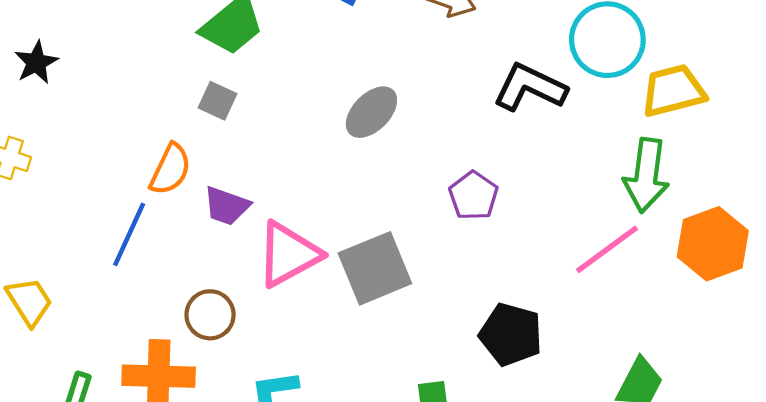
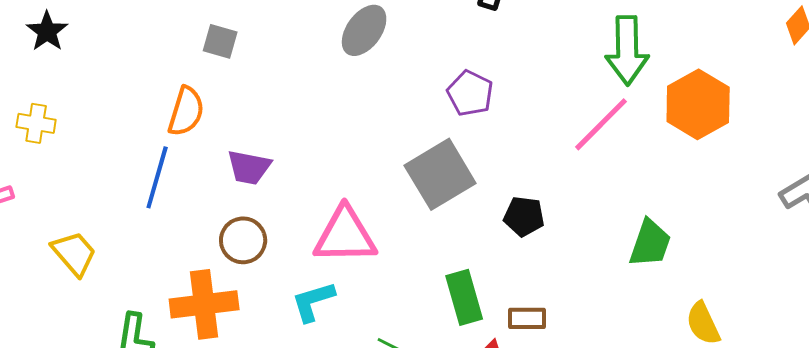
purple trapezoid: (226, 206) -> (249, 167), moved
pink triangle: (288, 254) -> (345, 235), moved, turned 36
gray square: (375, 268) -> (440, 174), moved
black pentagon: (511, 334) -> (524, 216), size x0.7

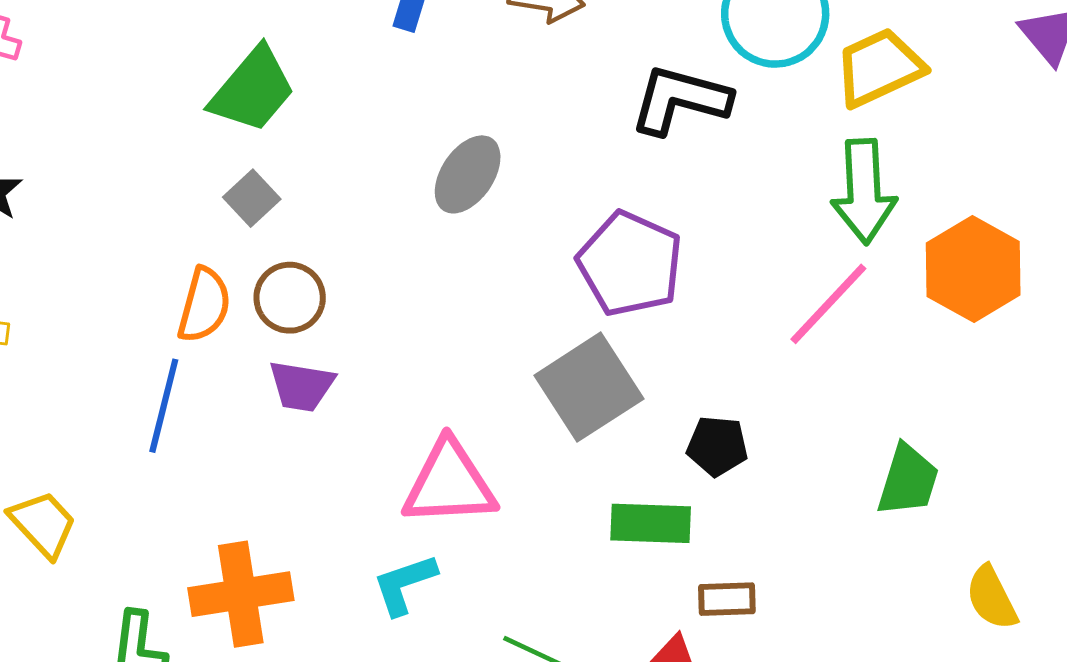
gray square: (220, 41) -> (252, 198), turned 33
purple pentagon: (470, 93) -> (630, 264), size x1.5
brown circle: (243, 240) -> (290, 298), moved
green rectangle: (464, 297) -> (651, 523), moved, turned -70

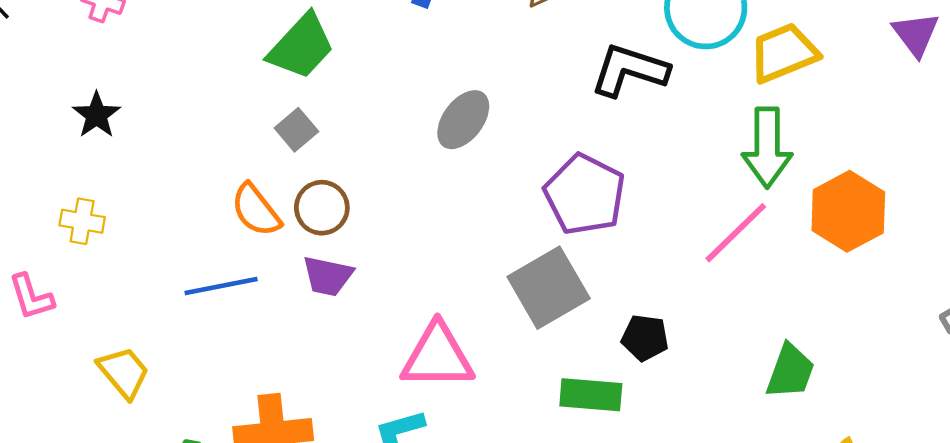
orange semicircle: (204, 305) -> (256, 210), turned 124
blue line: (164, 406) -> (221, 286), turned 62

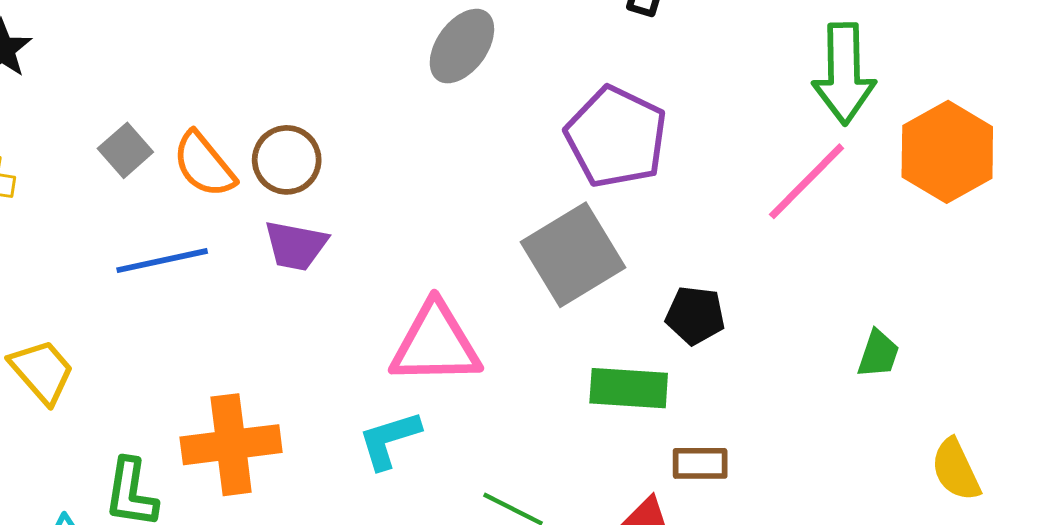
gray square: (296, 130) -> (125, 150), moved
green trapezoid: (790, 371) -> (878, 354), size x0.7

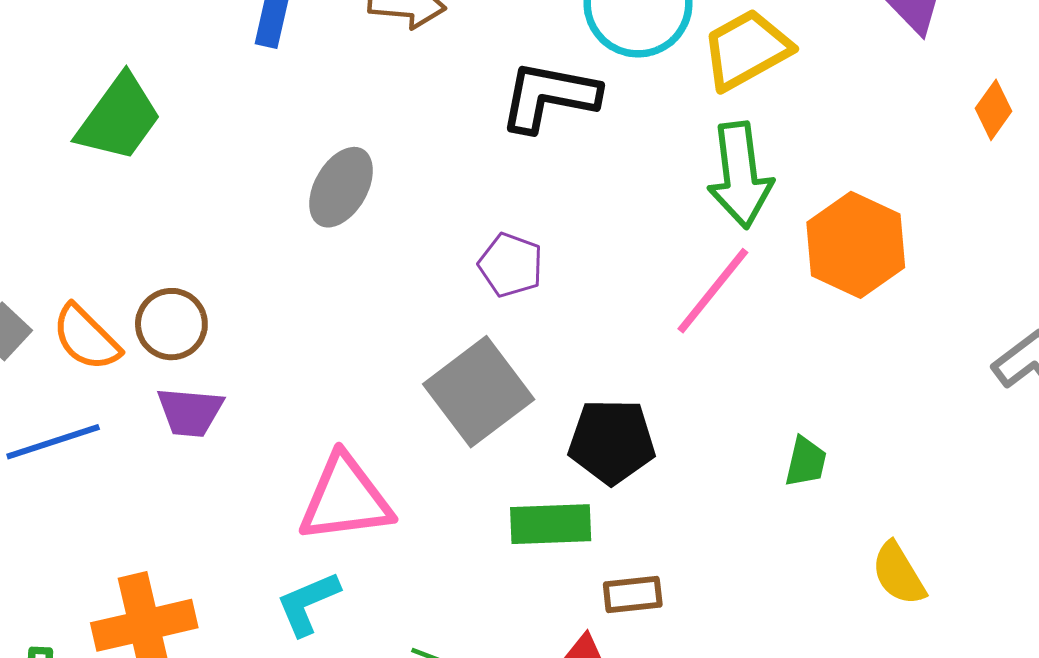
purple pentagon: (616, 137) -> (511, 265), size x0.6
black pentagon: (695, 315) -> (612, 441), size x1.4

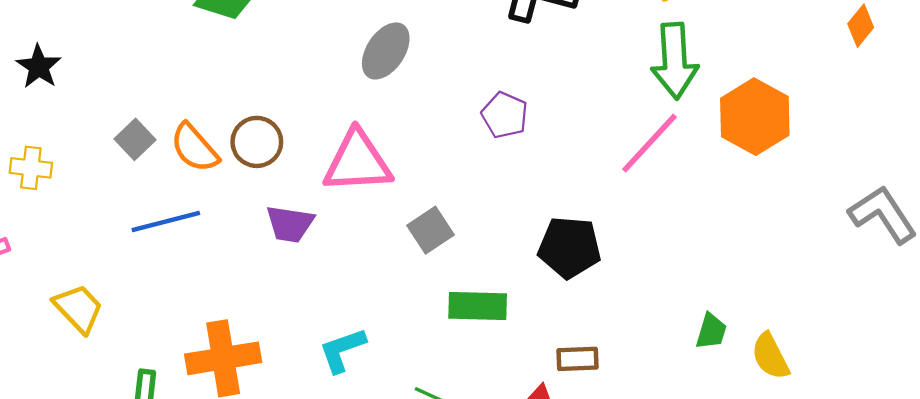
gray square: (479, 392) -> (431, 230), moved, size x0.6
purple trapezoid: (190, 412) -> (290, 224), moved
green trapezoid: (806, 462) -> (711, 331), moved
pink triangle: (345, 499) -> (357, 162), moved
green rectangle: (551, 524) -> (478, 306), moved

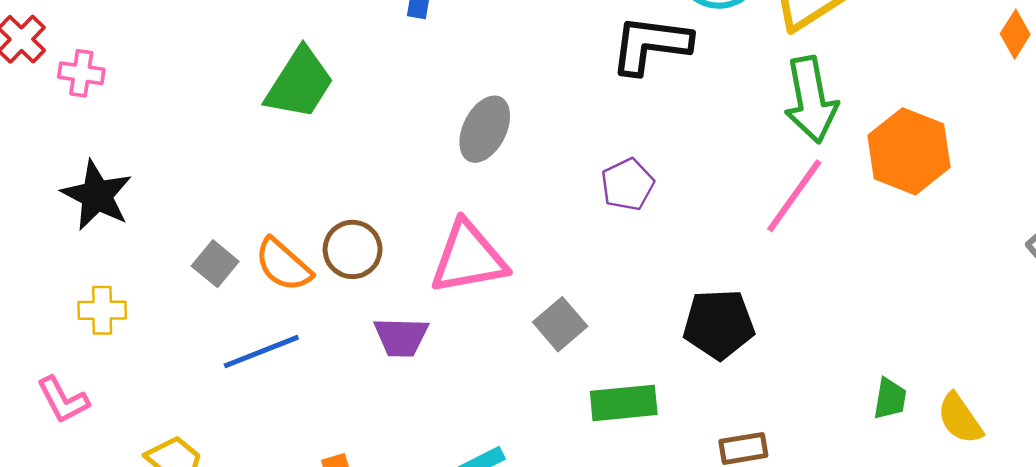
black star: (39, 67) -> (97, 195), size x1.4
purple pentagon: (505, 115) -> (627, 185), turned 30

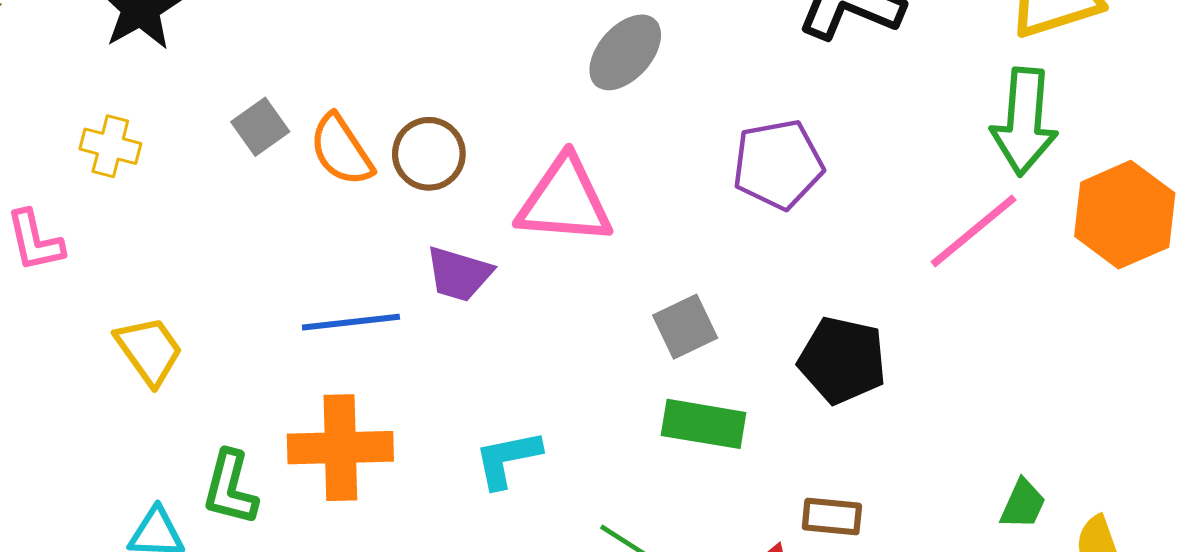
purple pentagon: (627, 185) -> (778, 164), size x1.4
gray square: (560, 324) -> (685, 327), moved
blue line: (261, 352) -> (351, 322), moved

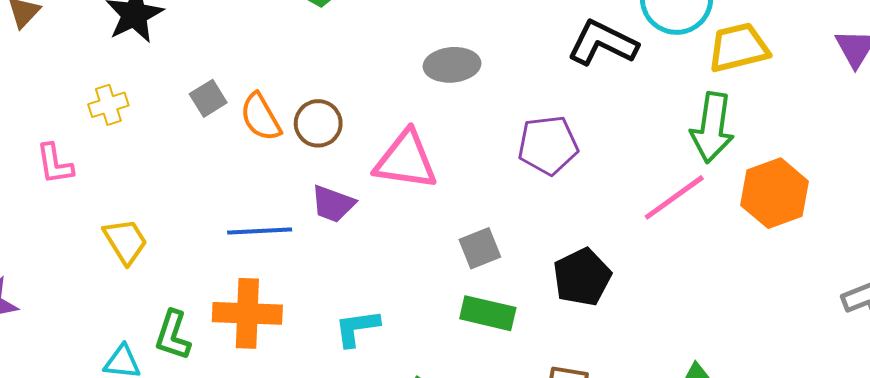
gray ellipse: (625, 52) -> (452, 65), turned 40
yellow cross: (110, 146) -> (108, 105), turned -36
black pentagon: (842, 360) -> (582, 277), turned 30

